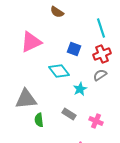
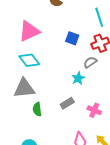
cyan diamond: (59, 71) -> (29, 60), moved
gray semicircle: (100, 75) -> (90, 62), moved
gray rectangle: (69, 114) -> (67, 103), turned -64

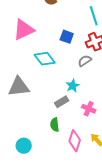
cyan diamond: (29, 60) -> (45, 59), moved
cyan star: (78, 78) -> (73, 86), moved
green semicircle: (37, 109) -> (55, 125), moved

